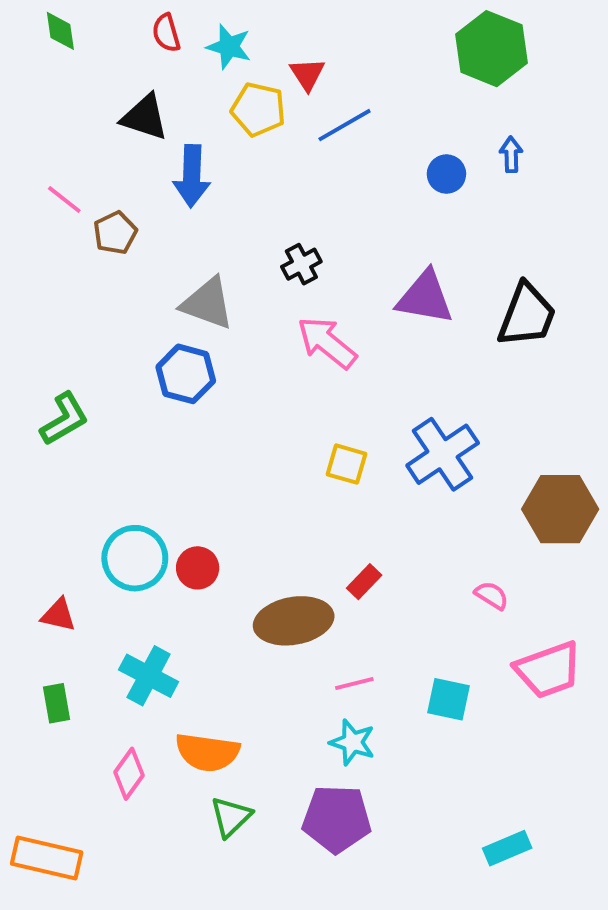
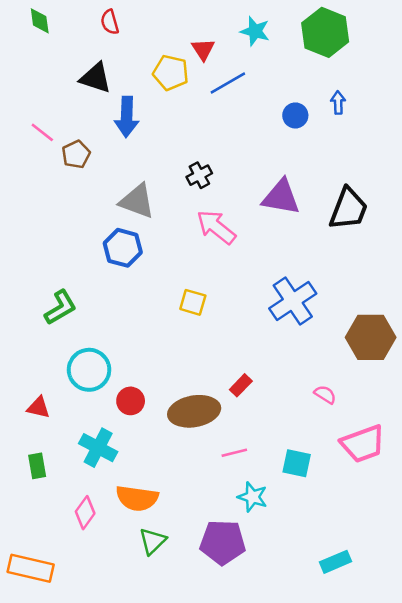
cyan star: (229, 47) -> (255, 31), moved
green L-shape: (64, 419) -> (60, 308), moved
yellow square: (347, 464) -> (193, 302), moved
red circle: (198, 568) -> (131, 401), moved
cyan star: (352, 742) -> (252, 497), moved

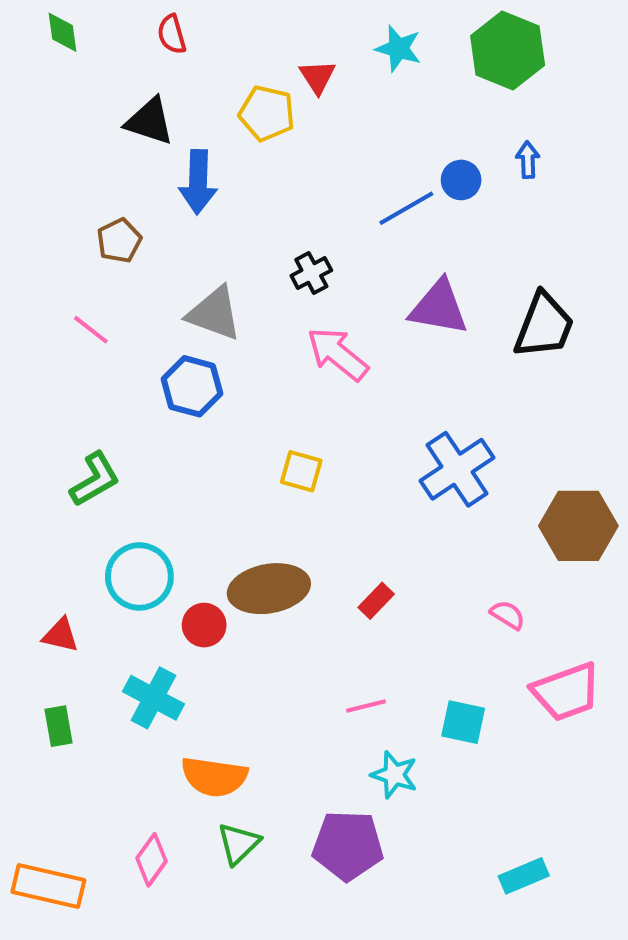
blue line: (228, 83) -> (406, 208), moved
pink line: (42, 132) -> (91, 330), moved
brown ellipse: (194, 411) -> (269, 589), moved
pink diamond: (85, 513) -> (152, 860), moved

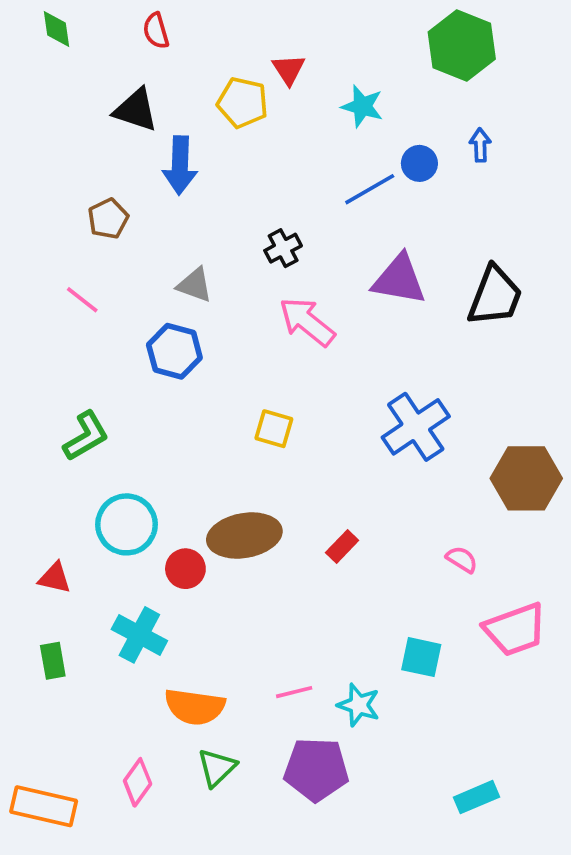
cyan star: (398, 48) -> (362, 106), moved
gray triangle: (214, 313) -> (195, 285), size x0.7
pink line: (366, 706) -> (294, 692), moved

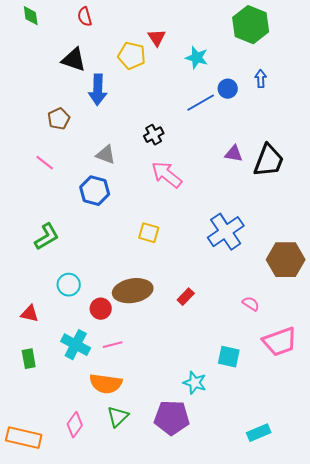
purple triangle: (399, 279) -> (234, 154), moved, size x0.6
cyan circle: (127, 524) -> (69, 285), size x0.7
pink line: (294, 692) -> (113, 345), moved

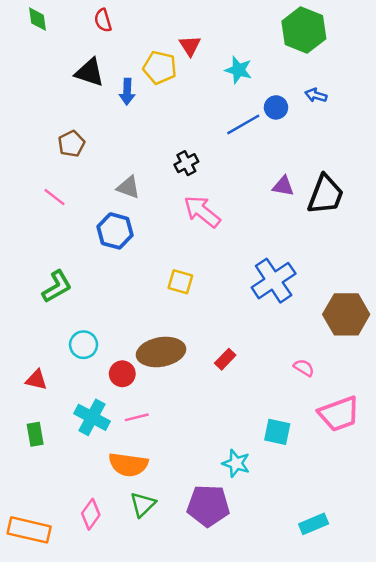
blue arrow: (261, 79) -> (316, 95), turned -72
blue arrow: (98, 90) -> (127, 92), moved, size x0.7

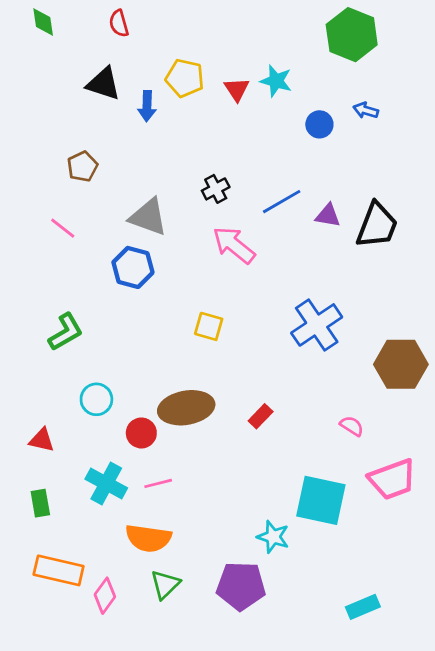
red triangle: (190, 46) -> (237, 89), moved
blue line: (243, 124) -> (282, 202), moved
gray triangle: (128, 187) -> (148, 217), size x1.4
cyan square: (277, 432) -> (321, 500), size x1.6
orange rectangle: (29, 530) -> (59, 570), moved

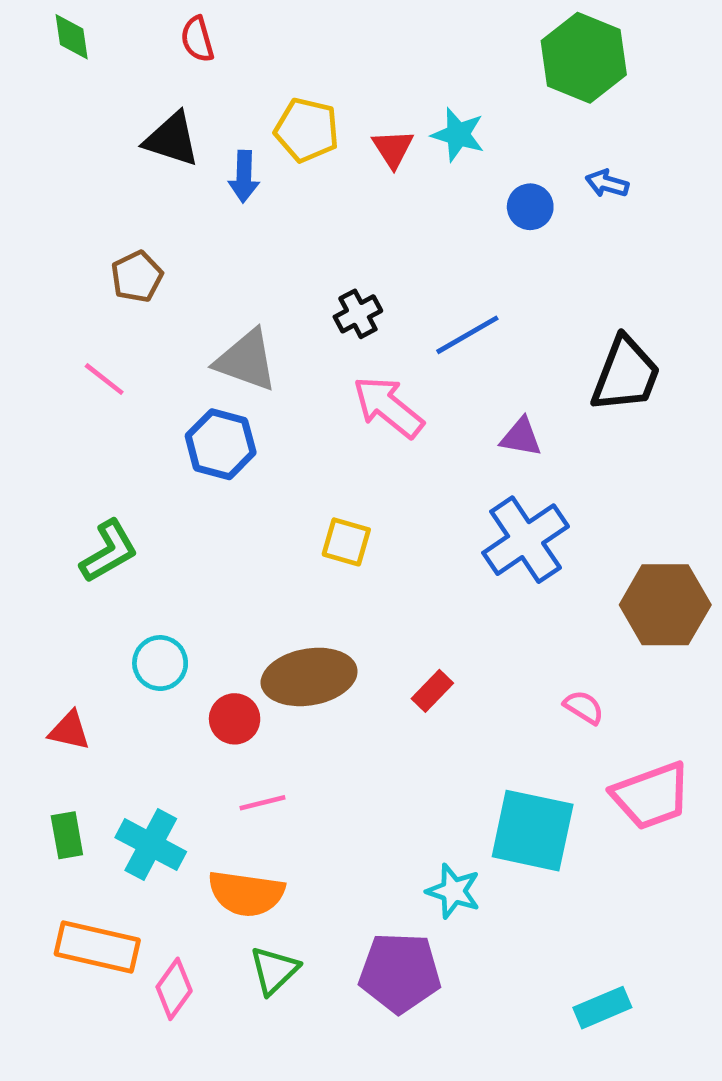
purple triangle: (328, 216) -> (521, 437), moved
cyan cross: (106, 483) -> (151, 845), moved

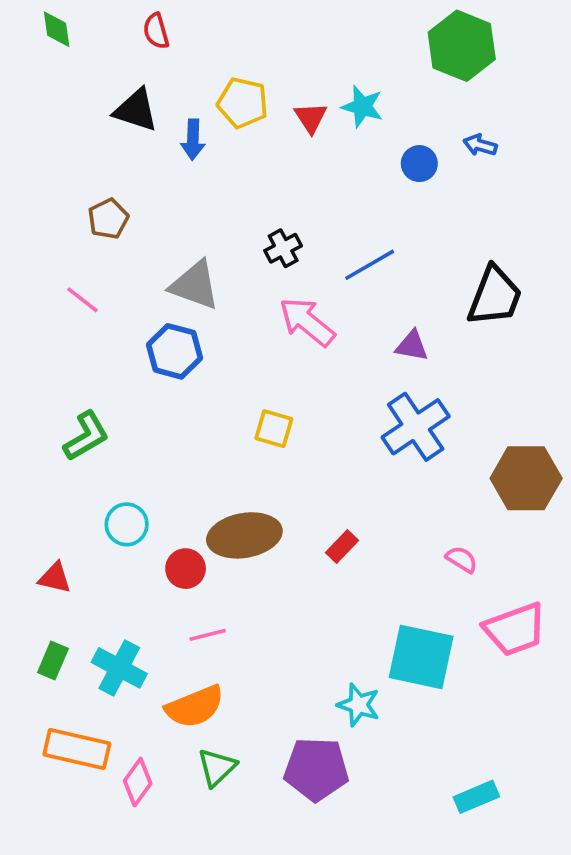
green rectangle: (67, 835) -> (53, 661), turned 33
orange semicircle: (246, 893) -> (195, 707), turned -30

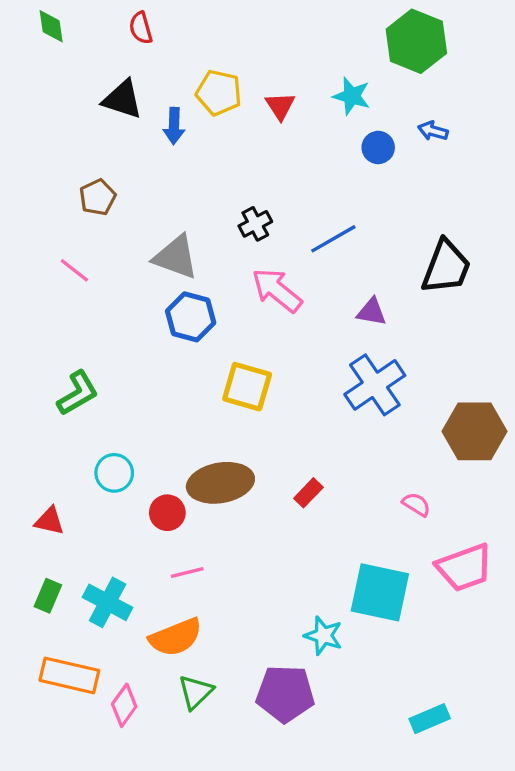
cyan star: (362, 107) -> (352, 96), moved
blue hexagon: (174, 351) -> (191, 317), moved
yellow square: (274, 429) -> (247, 387), size x1.4

